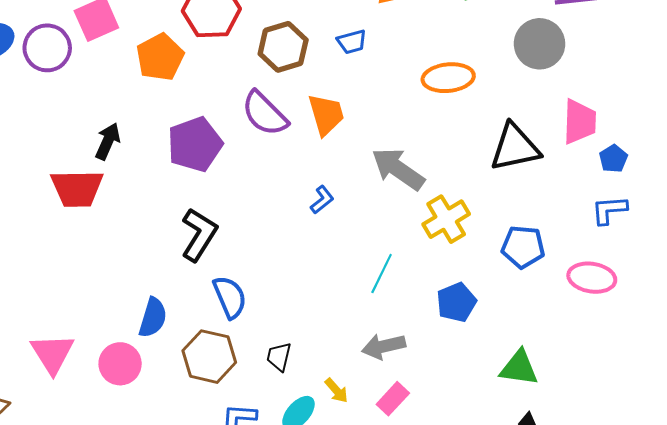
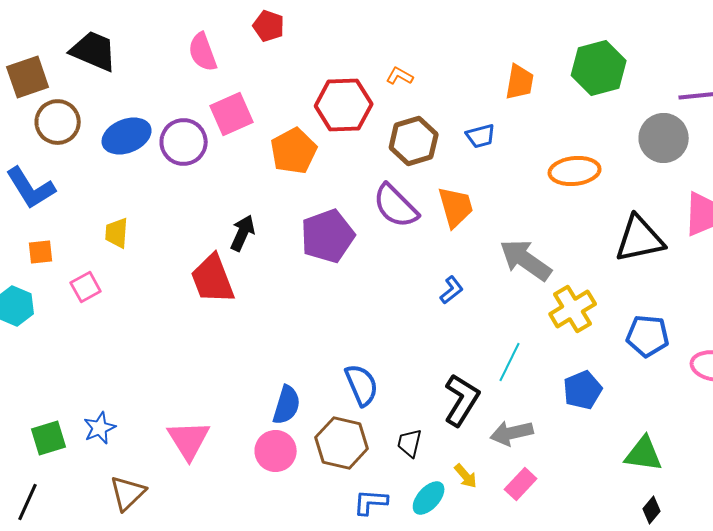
red trapezoid: (77, 188) -> (213, 279), turned 70
black L-shape: (199, 235) -> (462, 400), moved
pink circle: (120, 364) -> (276, 451), moved

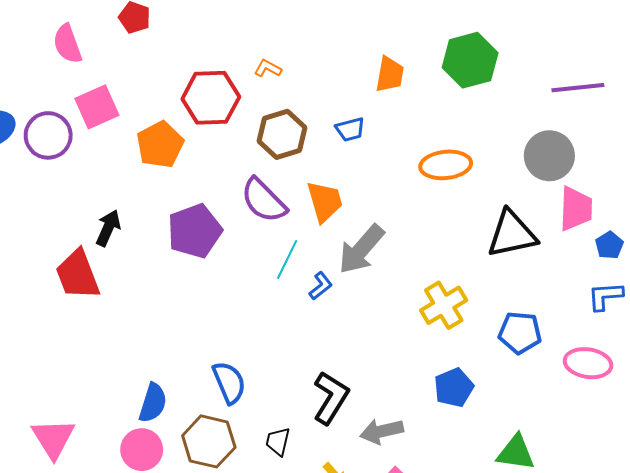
gray circle: (664, 138) -> (549, 156), moved
gray arrow: (526, 260) -> (361, 249), moved, turned -84
cyan line: (510, 362) -> (287, 259), moved

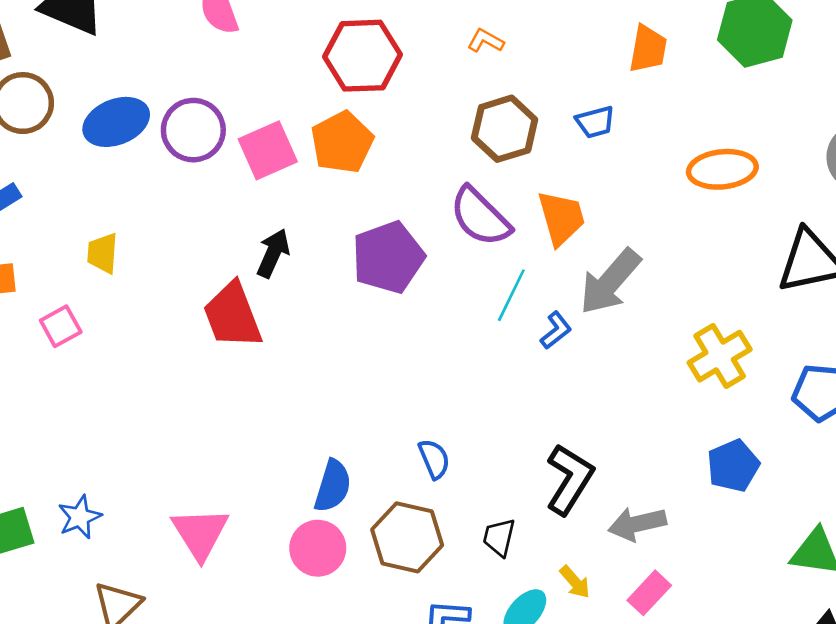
red hexagon: (211, 98) -> (362, 56), moved
pink square: (97, 107) -> (268, 150), moved
blue semicircle: (229, 382) -> (434, 459), size x0.7

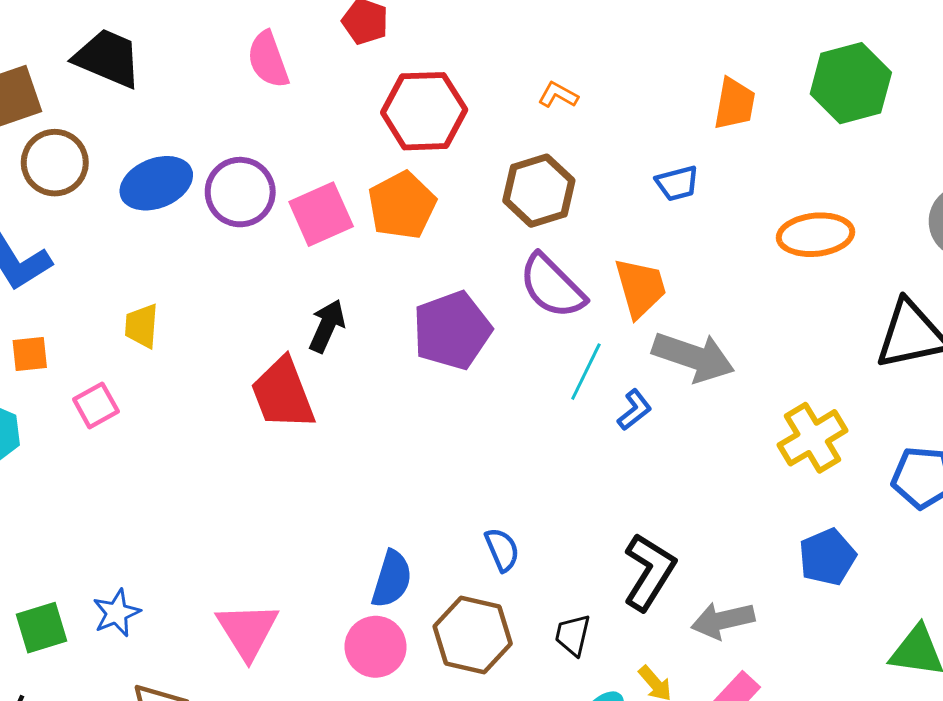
brown hexagon: (505, 129) -> (539, 191), moved
gray arrow: (610, 282) -> (693, 357), turned -112

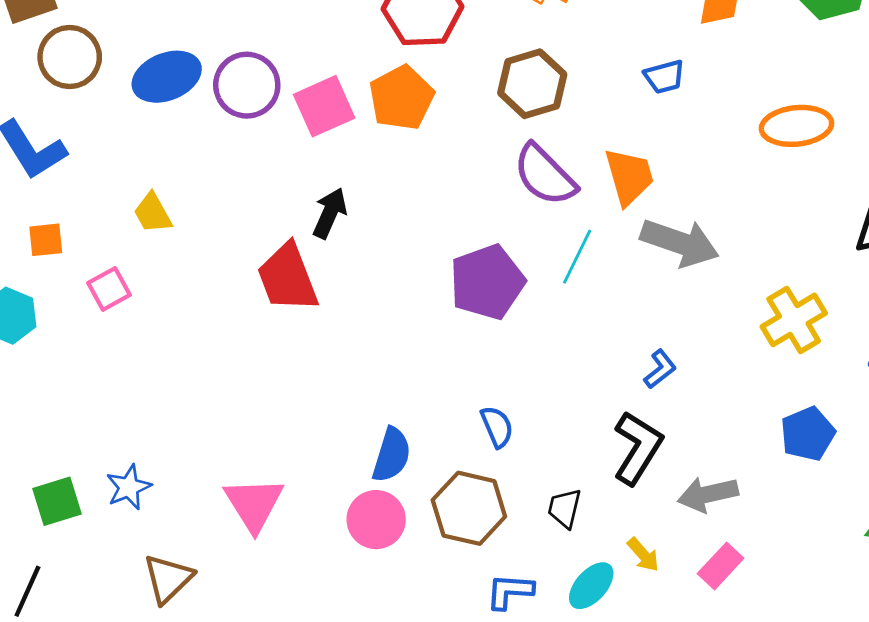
yellow trapezoid: (142, 326) -> (153, 213), turned -33
purple pentagon: (452, 330) -> (487, 282), moved
blue L-shape: (635, 410) -> (660, 369), moved

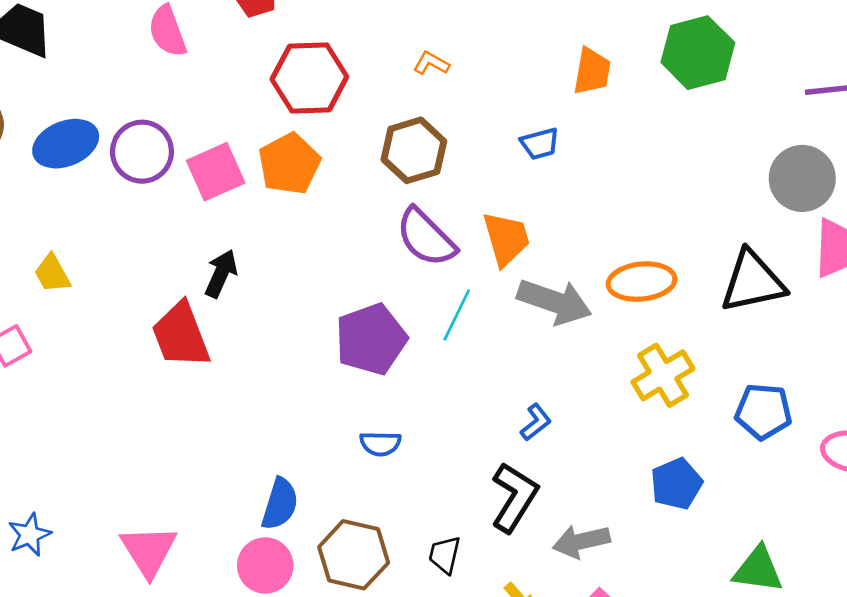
orange ellipse: (796, 126) -> (642, 282), moved
blue semicircle: (497, 427) -> (380, 444), moved, turned 114

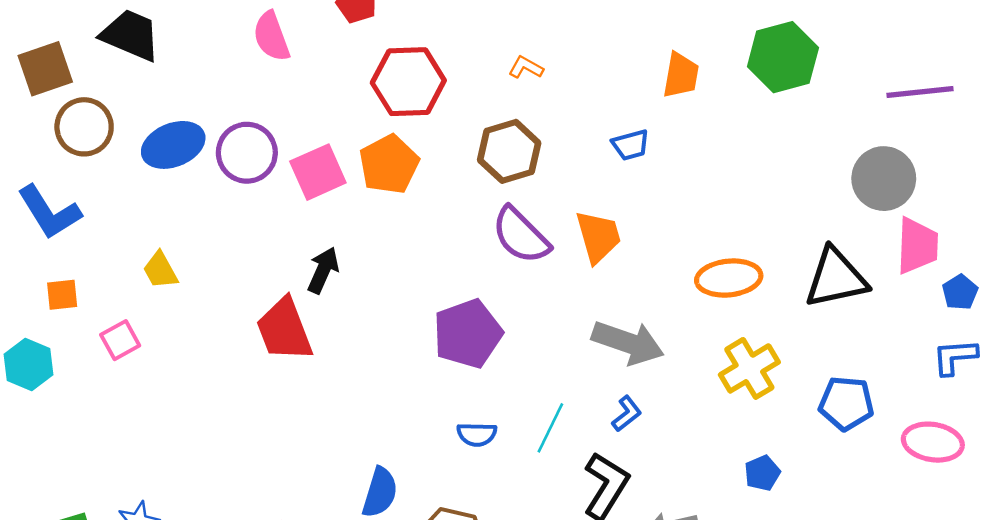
gray arrow: (554, 302) -> (628, 343), moved
cyan line: (457, 315) -> (550, 428), moved
blue pentagon: (676, 484) -> (762, 473), size x0.7

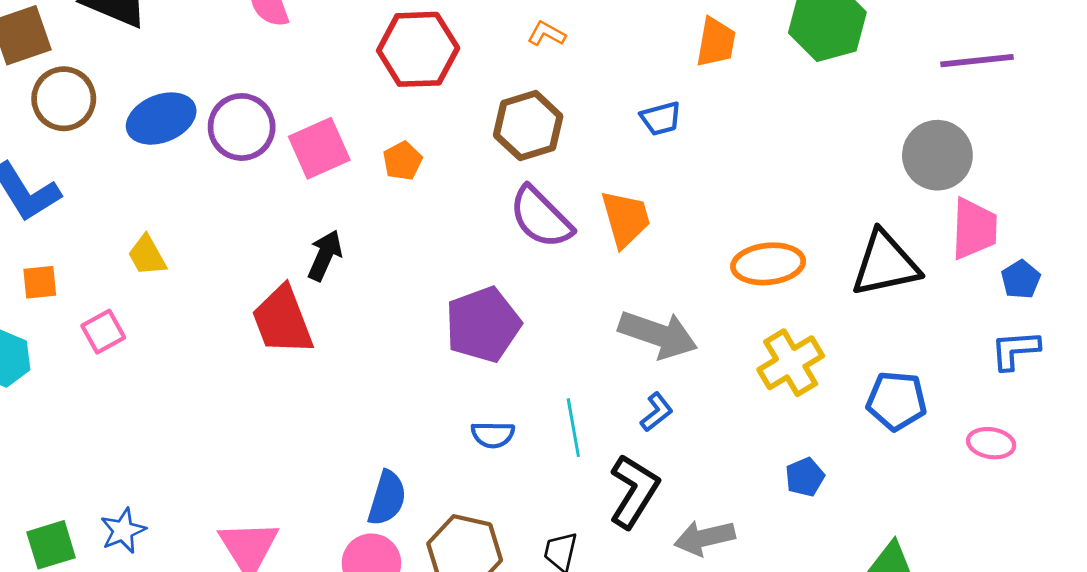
orange pentagon: (389, 164) -> (402, 161), moved, size x0.6
cyan line: (550, 428) -> (573, 428), turned -36
pink ellipse: (933, 442) -> (991, 443), size x0.7

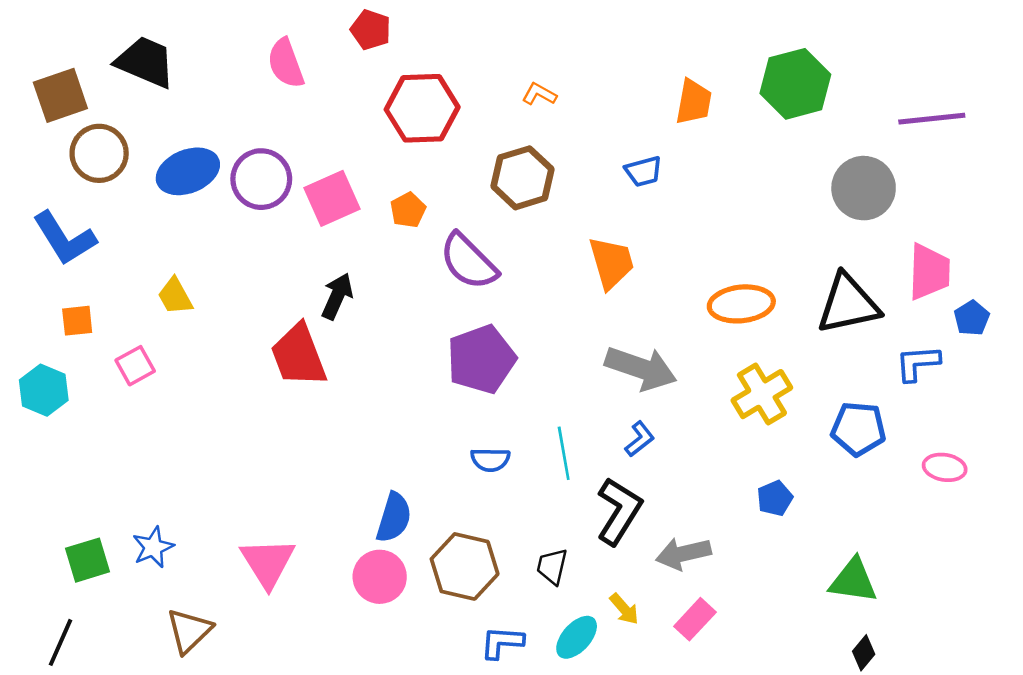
gray circle: (937, 155) -> (864, 188), moved
purple semicircle: (541, 217) -> (468, 261), moved
blue L-shape: (1015, 350) -> (918, 363), moved

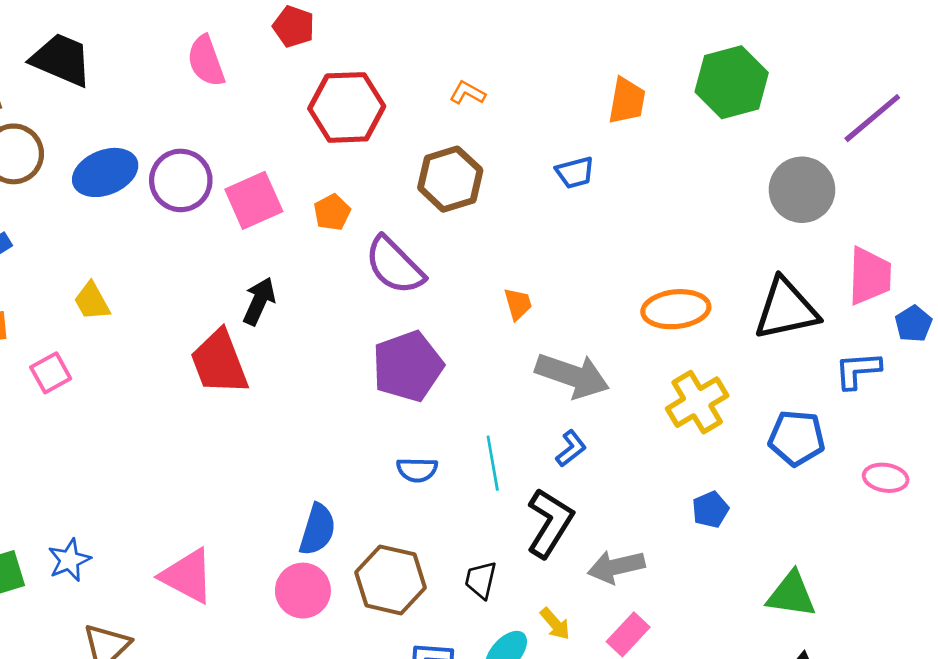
purple line: (932, 119) -> (872, 118), turned -34
orange trapezoid: (611, 263) -> (518, 304), moved, size x0.6
pink triangle: (268, 563) -> (187, 576), turned -30

